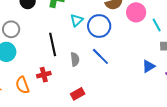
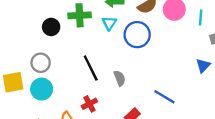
cyan triangle: (77, 20) -> (109, 23), moved
cyan line: (157, 25) -> (201, 18), turned 48
blue line: (100, 56) -> (164, 97), moved

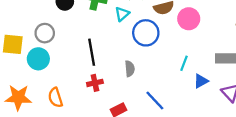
cyan line: (201, 18) -> (184, 63), moved
gray semicircle: (120, 78) -> (130, 69), moved
red cross: (89, 104) -> (95, 83), moved

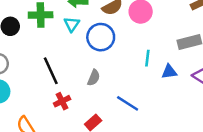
gray semicircle: (130, 69) -> (94, 78), turned 42
blue triangle: (201, 81) -> (169, 72), turned 35

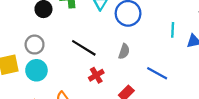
black line: (51, 71) -> (84, 48), turned -30

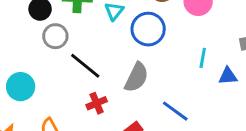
gray circle: (35, 45) -> (55, 36), moved
gray semicircle: (124, 51) -> (136, 77), size x1.5

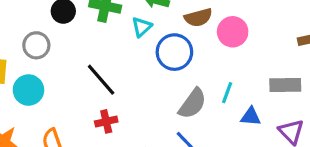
gray circle: (55, 36) -> (36, 45), moved
gray semicircle: (136, 77) -> (192, 104), moved

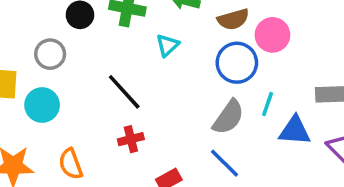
cyan triangle: (142, 27) -> (167, 45), moved
blue circle: (174, 52) -> (237, 63), moved
blue triangle: (251, 117) -> (295, 131), size x1.4

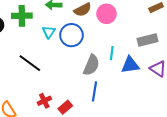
blue circle: (237, 63) -> (71, 35), moved
red cross: (131, 139) -> (44, 101), moved
blue line: (225, 163) -> (95, 91), turned 66

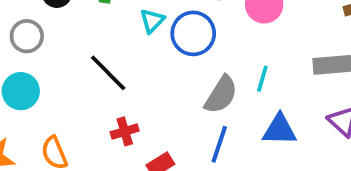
blue triangle: (130, 65) -> (280, 130), moved
red cross: (44, 101) -> (125, 131), moved

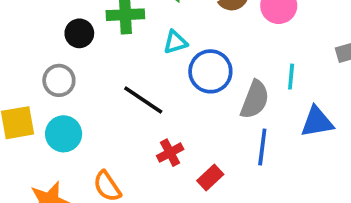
cyan triangle: (152, 21) -> (175, 42), turned 40
blue circle: (193, 33) -> (210, 71), moved

